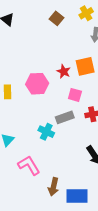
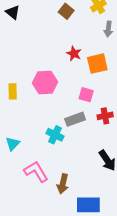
red star: (64, 71) -> (74, 54), moved
brown arrow: (53, 187) -> (63, 184), moved

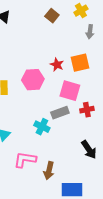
red star: (74, 54) -> (57, 65), moved
pink square: (86, 95) -> (70, 91), size x1.5
pink L-shape: (36, 172) -> (25, 160), turned -50

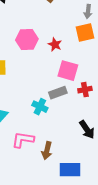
orange square: (80, 63) -> (85, 32), moved
pink hexagon: (33, 80) -> (27, 39), moved

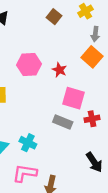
orange square: (85, 32) -> (92, 57), turned -36
gray rectangle: (58, 93) -> (63, 122), turned 42
cyan cross: (40, 107) -> (28, 143), moved

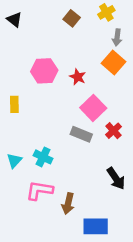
pink square: (74, 98) -> (93, 108), turned 30
red cross: (92, 119) -> (114, 131), turned -32

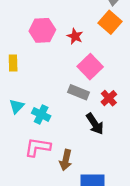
red cross: (114, 131) -> (109, 98), moved
cyan triangle: (14, 161) -> (17, 106), moved
black arrow: (116, 178) -> (95, 124), moved

